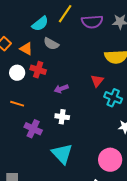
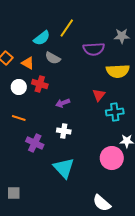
purple semicircle: (92, 22) -> (94, 49), moved
cyan cross: (113, 98) -> (115, 112), turned -30
pink circle: (110, 160) -> (112, 158), moved

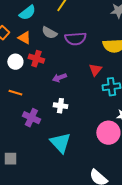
cyan semicircle: (42, 38) -> (27, 13), moved
purple semicircle: (94, 49) -> (75, 39), moved
gray square: (14, 193) -> (10, 159), moved

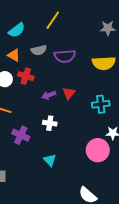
gray semicircle: (49, 33) -> (39, 50), turned -42
red triangle: (95, 70) -> (69, 93), moved
cyan triangle: (60, 143) -> (50, 160), size x0.6

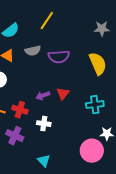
yellow semicircle: (104, 63) -> (98, 64), turned -110
red cross: (26, 76) -> (20, 110), moved

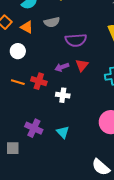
purple semicircle: (59, 57) -> (76, 40), moved
purple cross: (15, 136) -> (34, 128), moved

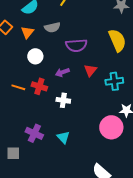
orange triangle: (27, 27) -> (27, 32), turned 40
white circle: (18, 51) -> (35, 56), moved
red triangle: (82, 65) -> (90, 70), moved

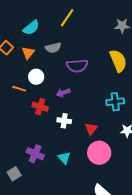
red triangle: (90, 70) -> (91, 129), moved
orange line: (18, 87) -> (19, 89), moved
pink circle: (111, 127) -> (99, 153), moved
gray square: (13, 153) -> (14, 174), turned -32

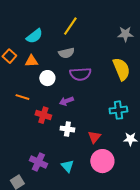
gray semicircle: (53, 48) -> (66, 53), moved
orange triangle: (28, 53) -> (31, 61), turned 48
white circle: (36, 77) -> (47, 78), moved

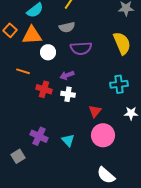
orange triangle: (31, 61) -> (32, 35), size x1.5
white cross: (67, 129) -> (68, 94), moved

